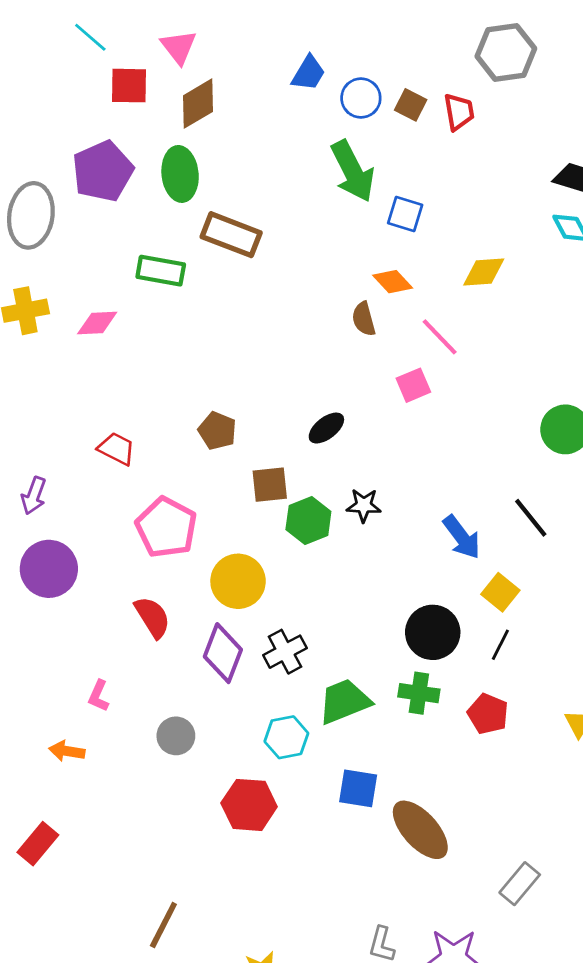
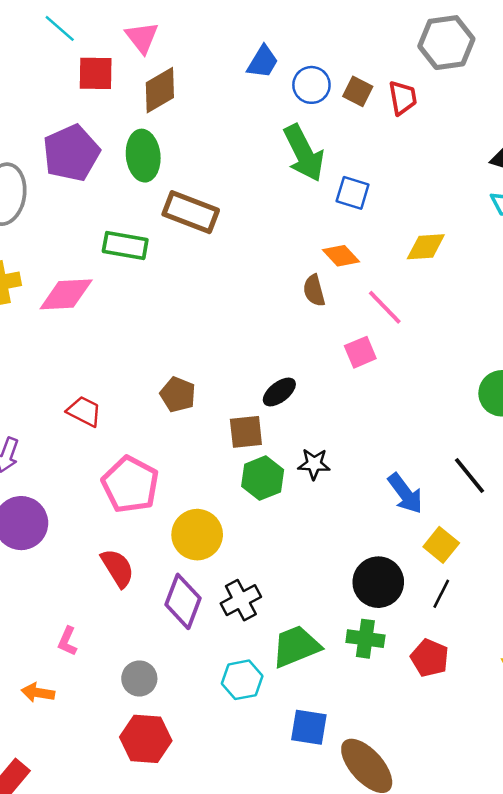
pink diamond: (97, 323) -> (66, 294), size x1.4
brown square: (270, 485) -> (246, 432), moved
red hexagon: (249, 805) -> (146, 739), moved

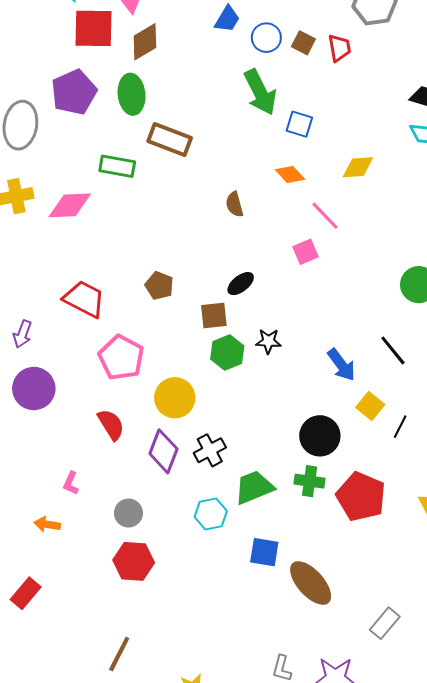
red square: (96, 73) -> (93, 28), size x1.4
brown semicircle: (314, 291) -> (234, 204), moved
red trapezoid: (84, 411) -> (84, 299), size x1.5
black line: (441, 594) -> (400, 427), moved
red pentagon: (430, 658) -> (361, 497), size x1.6

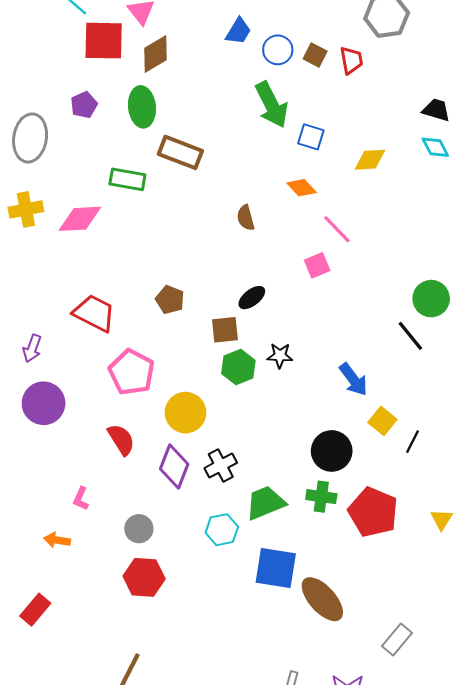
purple pentagon: (74, 92) -> (84, 105), size x0.6
yellow diamond: (358, 167) -> (370, 160), moved
black line: (393, 350) -> (410, 336), moved
blue square: (264, 552) -> (276, 568), size x1.4

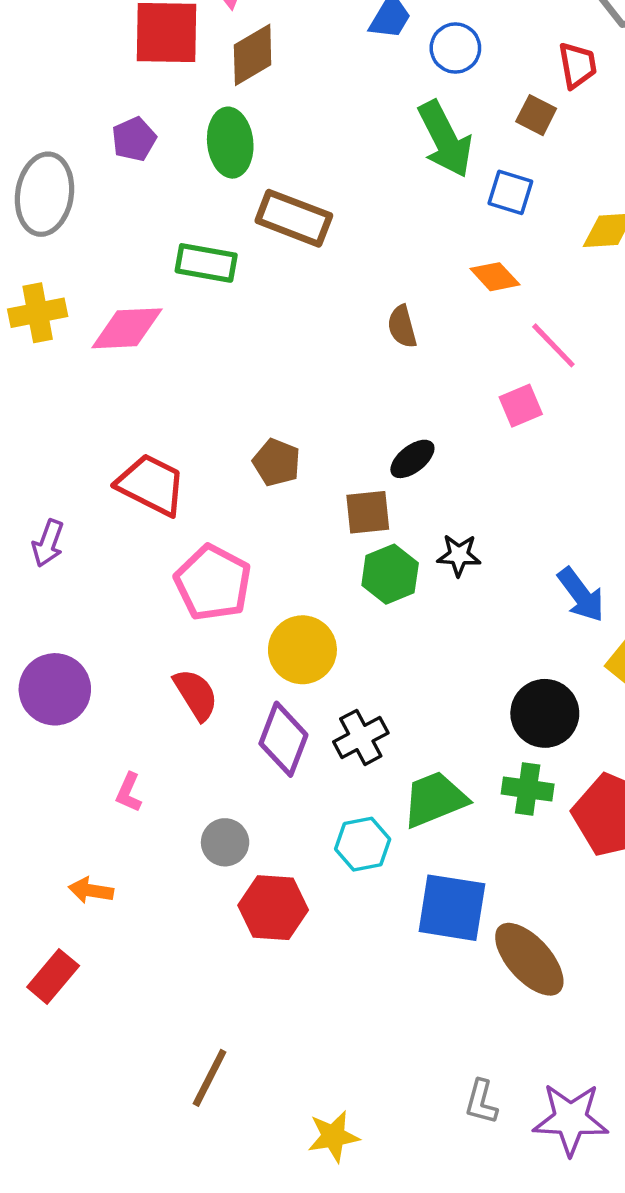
brown square: (315, 55) -> (536, 115), moved
purple circle: (44, 403) -> (55, 689), moved
orange arrow: (57, 540) -> (91, 890), moved
red hexagon: (144, 577) -> (273, 908), moved

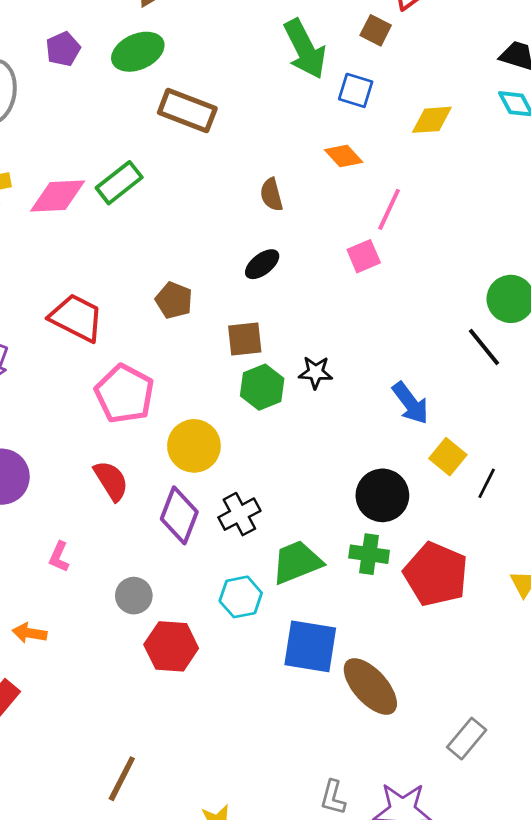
green ellipse: (230, 143) -> (138, 52), turned 72
green rectangle: (206, 263) -> (119, 183), moved, turned -48
pink line: (553, 345) -> (389, 209), turned 69
black ellipse: (412, 459) -> (262, 264), moved

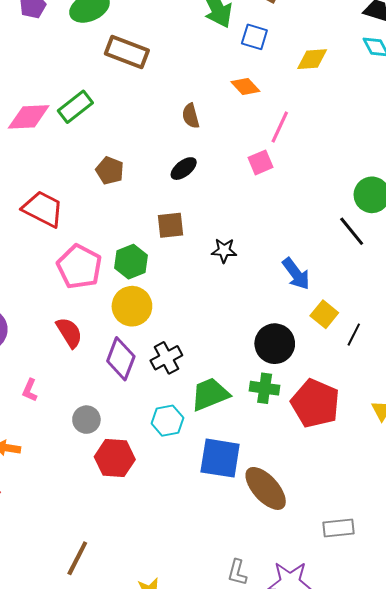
brown pentagon: (174, 300) -> (110, 171), moved
green hexagon: (262, 387) -> (131, 262), moved
gray rectangle: (467, 739) -> (339, 528), turned 44

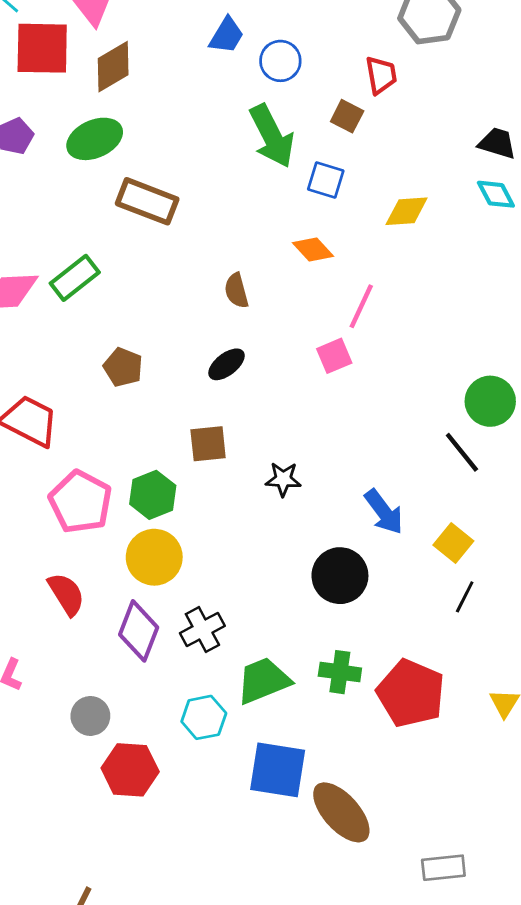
yellow square: (324, 314) -> (453, 543), moved
black circle: (275, 344) -> (340, 576), moved

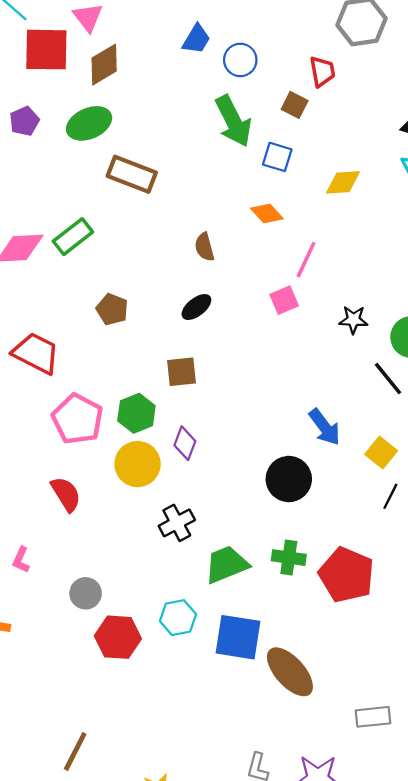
black star: (283, 479) -> (353, 320), moved
purple diamond: (139, 631) -> (185, 443), moved, size x0.7
cyan hexagon: (204, 717) -> (178, 618), moved

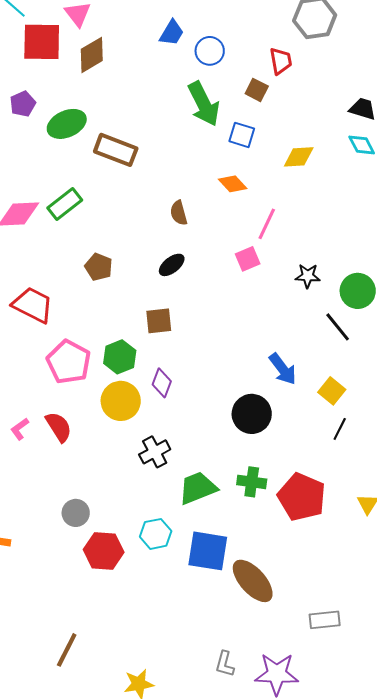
green ellipse: (89, 123) -> (67, 124), moved
pink L-shape: (21, 560) -> (20, 429), moved, turned 30

